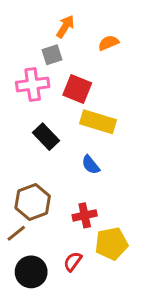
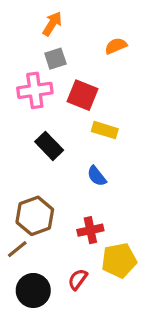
orange arrow: (65, 27) -> (52, 24), moved
yellow rectangle: (98, 122) -> (105, 130), size x0.7

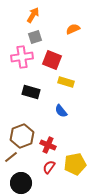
black rectangle: (49, 146) -> (31, 92), turned -30
red cross: (90, 230) -> (48, 145), moved, turned 35
red semicircle: (78, 279) -> (49, 167), moved

